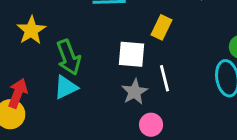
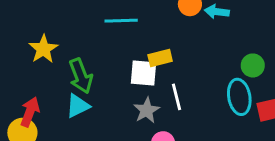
yellow rectangle: (162, 27) -> (160, 58), moved, turned 50

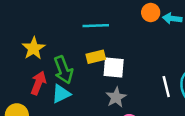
yellow rectangle: (160, 58) -> (96, 57), moved
white line: (176, 97) -> (166, 87), moved
red arrow: (30, 112) -> (38, 83), moved

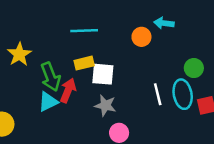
orange circle: (151, 12) -> (141, 37), moved
red arrow: (38, 83) -> (68, 90), moved
gray star: (116, 97) -> (105, 105), turned -30

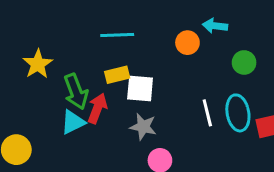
green circle: (194, 68) -> (244, 62), moved

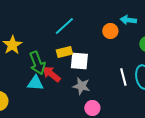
cyan line: (117, 35) -> (64, 26), turned -40
red arrow: (97, 108) -> (51, 74), turned -72
cyan triangle: (73, 122) -> (35, 83), turned 30

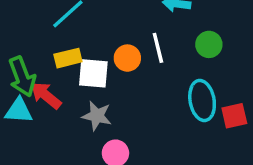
orange circle: (110, 31) -> (127, 58), moved
white line: (123, 77) -> (158, 48), moved

